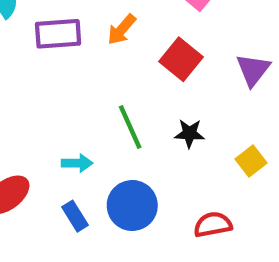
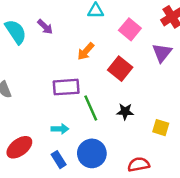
purple rectangle: (58, 34) -> (66, 87), moved
purple triangle: (253, 70) -> (162, 53), moved
yellow square: (251, 161) -> (161, 128), turned -35

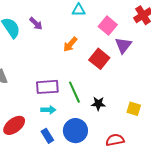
purple triangle: (162, 53) -> (123, 45), moved
purple rectangle: (66, 87) -> (47, 87), moved
black star: (125, 112) -> (98, 104), moved

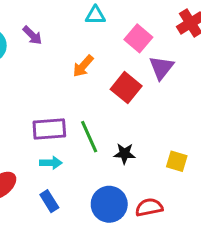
blue circle: (75, 131) -> (109, 204), moved

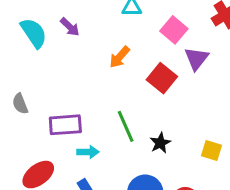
purple rectangle: (49, 129) -> (65, 125), moved
black star: (125, 154) -> (160, 143), turned -30

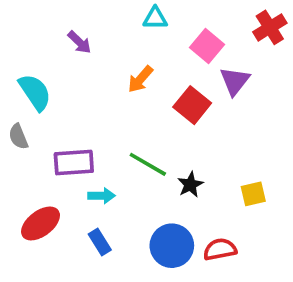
cyan semicircle: (34, 33) -> (35, 92), moved
green line: (126, 126) -> (148, 164), turned -36
yellow square: (212, 150) -> (253, 194), turned -30

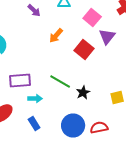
purple arrow: (79, 42) -> (34, 10), moved

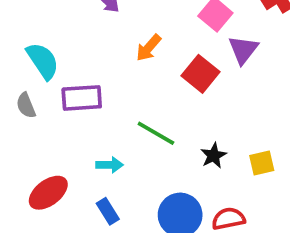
purple rectangle: (20, 80) -> (82, 98), moved
black star: (83, 92) -> (214, 156), moved

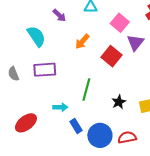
cyan semicircle: (43, 61) -> (36, 36), moved
green line: (156, 133) -> (86, 89), turned 75
blue rectangle: (108, 211) -> (76, 126), moved

